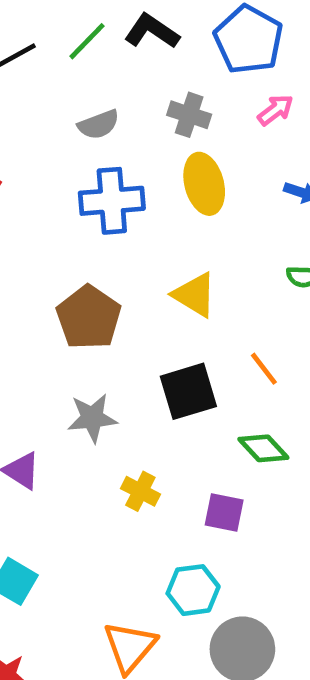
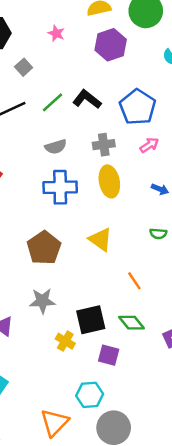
gray cross: (189, 115) -> (104, 145), turned -30
black square: (188, 391) -> (91, 320), moved

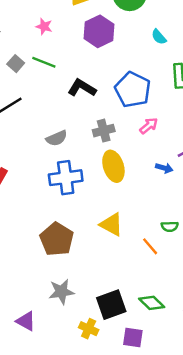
green line: (53, 102) -> (44, 62), moved, turned 70
green semicircle: (158, 234) -> (170, 226), moved
orange line: (134, 281) -> (150, 246), moved

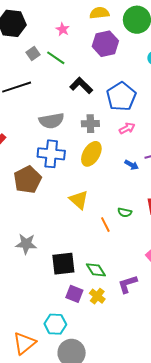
gray semicircle: (57, 138) -> (51, 121), size x1.4
yellow ellipse: (113, 166) -> (91, 154), turned 35
brown pentagon: (57, 239) -> (28, 180), moved
yellow cross: (89, 329) -> (97, 296), moved

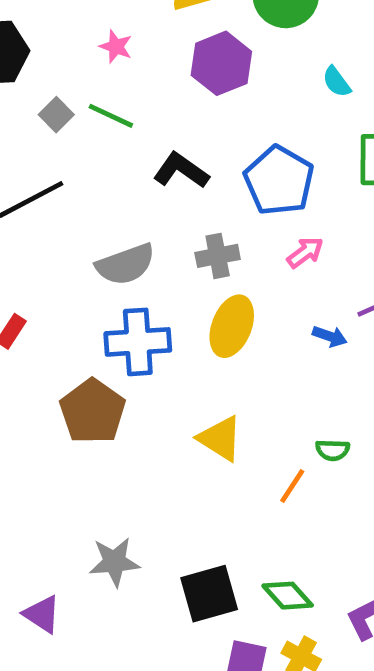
orange line: (105, 225) -> (292, 486), turned 70

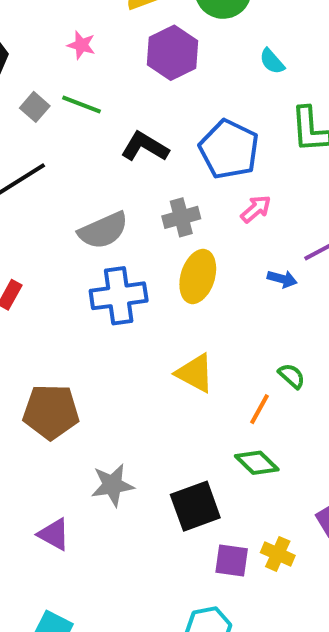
brown pentagon: (93, 411) -> (51, 412), moved, turned -30
green semicircle: (333, 450) -> (292, 376), turned -136
green diamond: (288, 596) -> (257, 463), moved

